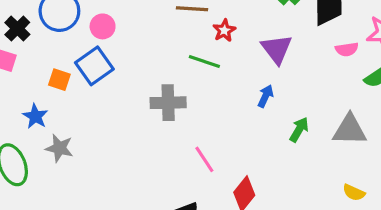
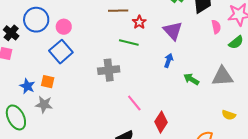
pink semicircle: (347, 49) -> (216, 27), turned -88
orange square: (59, 80) -> (48, 82), moved
green arrow: (299, 129) -> (191, 79), turned -84

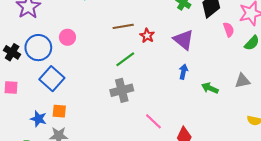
pink circle: (64, 27) -> (67, 37), moved
black cross: (11, 33) -> (12, 52), moved
green line: (129, 42) -> (125, 59), moved, turned -42
blue square: (61, 52) -> (52, 79), moved
gray triangle: (223, 76) -> (242, 81), size x0.7

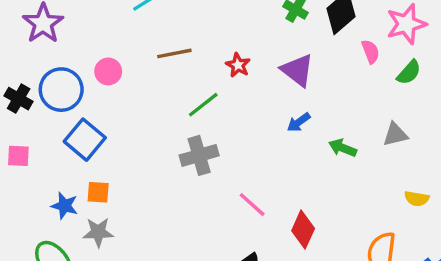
brown line: (123, 26) -> (174, 53), moved
blue arrow: (183, 72) -> (299, 122), turned -136

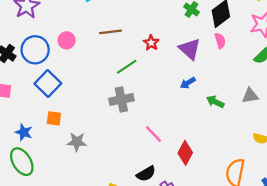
pink semicircle: (371, 52) -> (220, 41), moved
blue star: (65, 206) -> (24, 132), moved
gray star: (98, 232) -> (77, 142), moved

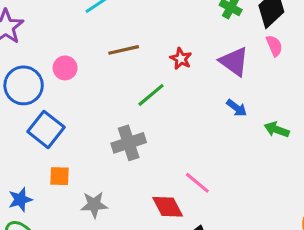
blue arrow: (188, 83) -> (237, 108), turned -105
gray cross: (121, 100) -> (129, 143), moved
blue star: (24, 132) -> (20, 200), turned -30
red diamond: (185, 153) -> (168, 207), moved, turned -50

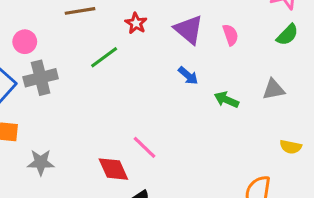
pink semicircle: (274, 46) -> (231, 35), moved
pink circle: (65, 68) -> (25, 42), moved
gray cross: (129, 143) -> (41, 78), moved

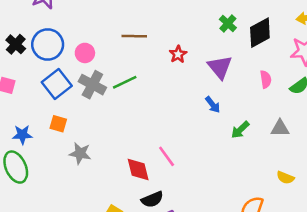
pink semicircle: (231, 35) -> (266, 79), moved
green line: (104, 57) -> (125, 82), moved
gray cross: (41, 78) -> (92, 85), turned 32
green arrow: (226, 100) -> (240, 130), turned -78

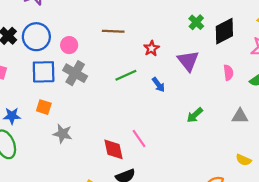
green line: (125, 82) -> (126, 75), moved
blue square: (57, 84) -> (44, 72), turned 35
blue arrow: (213, 105) -> (158, 85), moved
green arrow: (240, 130) -> (195, 115), moved

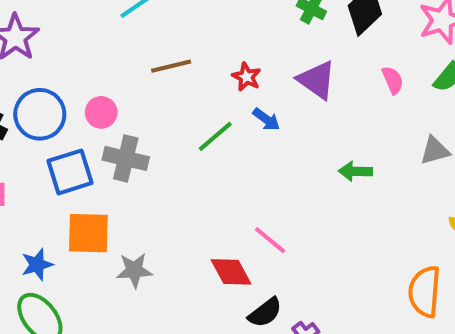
blue arrow: (158, 85) -> (266, 119), moved
orange square: (44, 107) -> (88, 233), size x1.6
green arrow: (195, 115) -> (355, 171), turned 60

